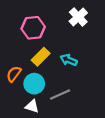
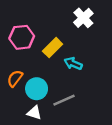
pink hexagon: (33, 28) -> (22, 37), moved
yellow rectangle: (41, 57) -> (53, 48), moved

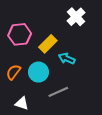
cyan circle: (37, 89) -> (38, 72), moved
white triangle: (34, 113) -> (22, 103), moved

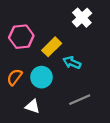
gray line: (58, 92) -> (80, 100), moved
white triangle: (22, 103) -> (33, 106), moved

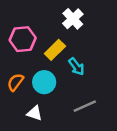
white cross: (82, 18) -> (73, 19), moved
cyan arrow: (72, 63) -> (76, 67), turned -150

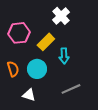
cyan arrow: (76, 67) -> (64, 56), turned 35
orange semicircle: (15, 82) -> (13, 69), turned 126

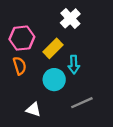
orange semicircle: (13, 69) -> (20, 66), moved
cyan circle: (37, 69) -> (54, 80), moved

